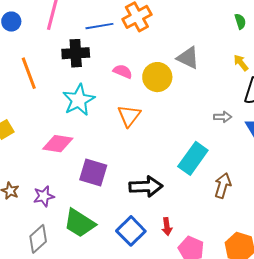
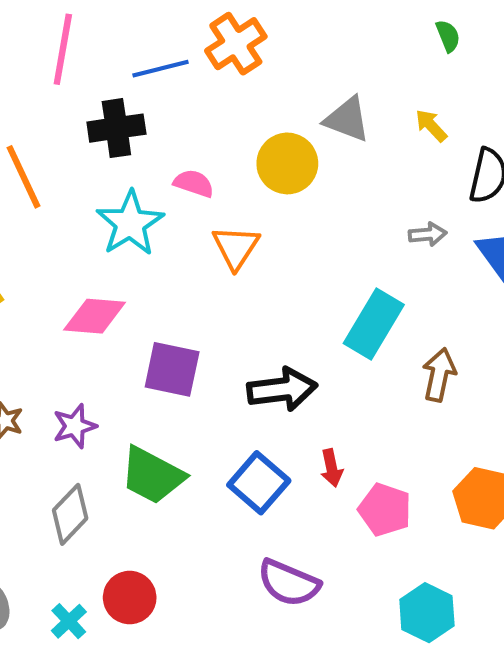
yellow arrow: (241, 63) -> (431, 126), moved
pink semicircle: (123, 71) -> (194, 183), moved

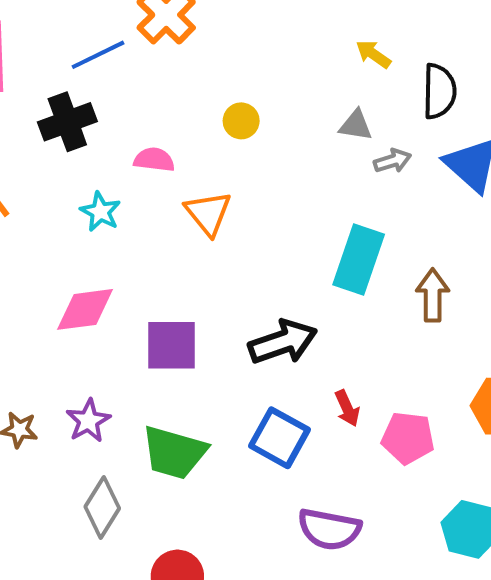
gray triangle: (347, 119) -> (356, 125), moved, size x0.7
yellow circle: (287, 163) -> (241, 121), size x0.6
cyan star: (130, 223) -> (100, 212), size x0.6

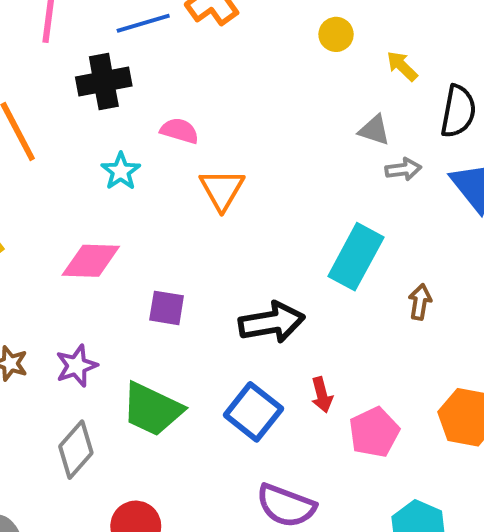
yellow circle: (241, 121) -> (336, 34), moved
brown arrow: (433, 295) -> (420, 302), size x0.7
purple square: (171, 345) -> (167, 308), size x0.7
pink pentagon: (408, 438) -> (374, 432), turned 30

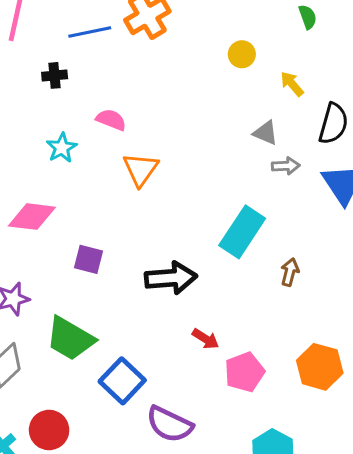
black cross: (104, 81) -> (55, 75), size x0.6
red arrow: (322, 395) -> (206, 339), turned -48
blue square: (253, 412) -> (122, 381), moved

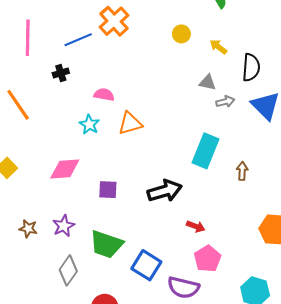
cyan star: (62, 148) -> (89, 124), moved
orange triangle: (141, 169) -> (130, 123), turned 50
pink pentagon: (244, 372) -> (208, 259), moved

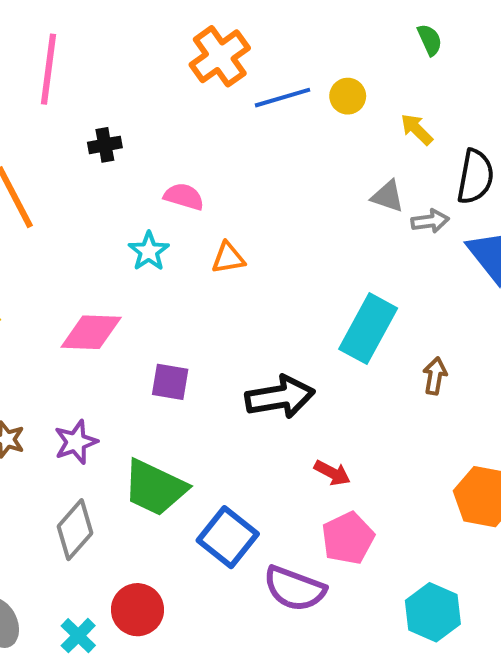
blue line: (78, 40) -> (283, 98), moved
gray arrow: (225, 102) -> (430, 221), moved
orange triangle: (130, 123) -> (228, 258), size x0.7

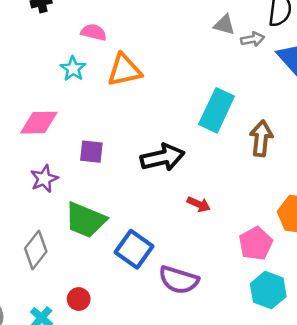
orange triangle: (228, 258) -> (124, 70), size x1.6
brown arrow: (435, 376) -> (261, 138), size x1.5
purple star: (76, 442) -> (44, 179), moved
pink pentagon: (348, 538) -> (256, 243), moved
red circle: (137, 610) -> (79, 299), size x0.7

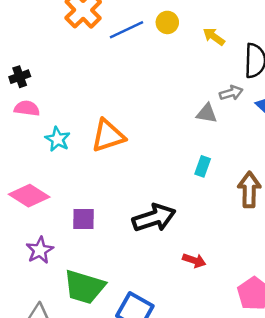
gray triangle: (224, 25) -> (207, 113), moved
pink semicircle: (94, 32) -> (27, 108), moved
cyan rectangle: (217, 110) -> (203, 166), size x0.5
pink diamond: (39, 123) -> (29, 196), turned 39

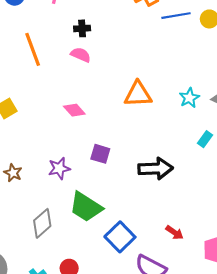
cyan star: (58, 139) -> (189, 98), moved
pink diamond: (29, 196) -> (74, 110), moved, size x0.7
red arrow: (194, 260) -> (175, 233), moved

